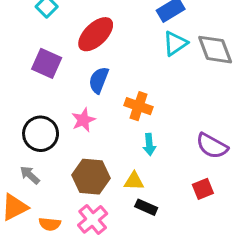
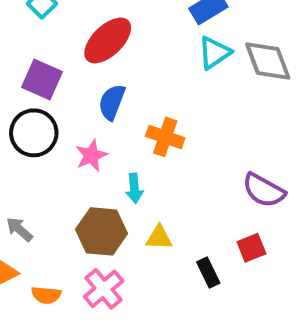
black circle: (41, 134) -> (34, 133), moved
cyan arrow: (149, 144) -> (134, 188), moved
black rectangle: (146, 207) -> (208, 272), moved, turned 40

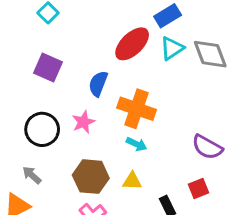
red ellipse: (108, 40) -> (132, 44), moved
black circle: (34, 133) -> (42, 129), moved
orange cross: (165, 137) -> (137, 109), size x1.4
cyan arrow: (134, 188) -> (137, 144), moved, turned -60

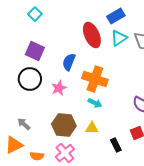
red ellipse: (132, 44) -> (92, 35), turned -70
black circle: (42, 129) -> (30, 79), moved

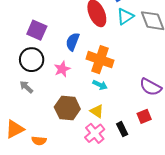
gray arrow: (24, 124) -> (26, 87), moved
yellow triangle: (92, 128) -> (97, 111), turned 32
pink cross: (65, 153) -> (95, 133), moved

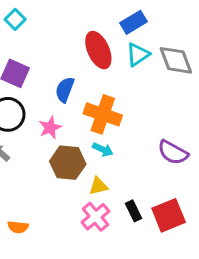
brown hexagon: (67, 108) -> (68, 163), moved
yellow triangle: (97, 111) -> (98, 186), turned -48
red square: (144, 116) -> (169, 215), moved, size x1.6

